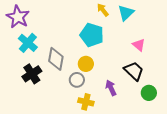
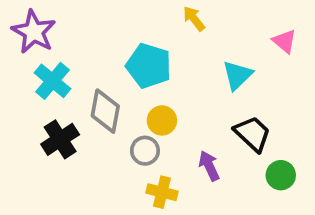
cyan triangle: (126, 13) -> (237, 75), moved
cyan pentagon: (92, 35) -> (149, 66), moved
pink triangle: (139, 45) -> (285, 41), moved

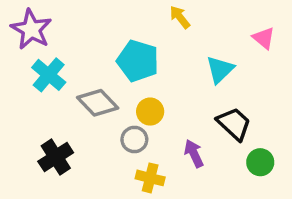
gray diamond: (105, 111) -> (98, 103), turned -54
black cross: (60, 139) -> (56, 157), moved

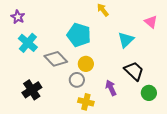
purple star: (31, 29) -> (18, 17), size x0.6

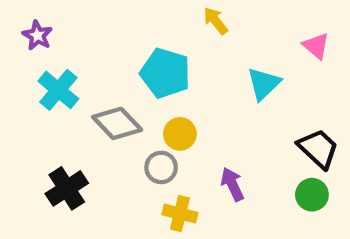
black trapezoid: (134, 71) -> (318, 149), moved

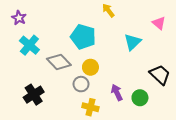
green circle: (312, 195) -> (140, 98), moved

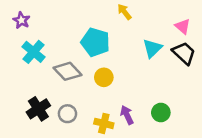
black trapezoid: (160, 75) -> (184, 53), moved
gray circle: (81, 84) -> (67, 114), moved
purple arrow: (117, 92) -> (127, 115), moved

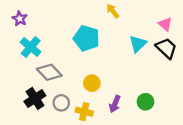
gray diamond: (67, 71) -> (49, 72), moved
yellow circle: (104, 77) -> (92, 83), moved
purple arrow: (127, 115) -> (115, 104), turned -133
yellow cross: (104, 123) -> (84, 112), moved

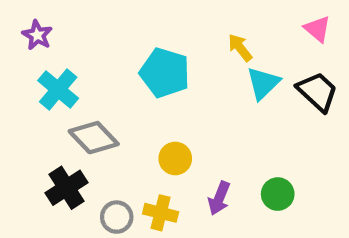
yellow arrow: (113, 11) -> (240, 48), moved
pink triangle: (165, 24) -> (317, 29), moved
gray circle: (61, 103) -> (117, 217), moved

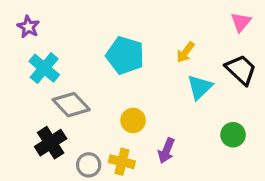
pink triangle: (317, 29) -> (241, 22), turned 30
yellow arrow: (240, 48) -> (185, 52), moved, turned -105
cyan triangle: (263, 83) -> (200, 87), moved
green circle: (278, 194) -> (233, 135), moved

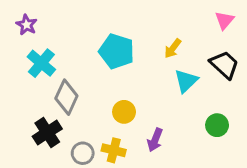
gray diamond: (71, 105) -> (66, 97), turned 68

